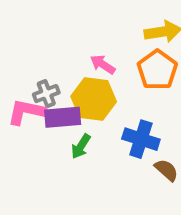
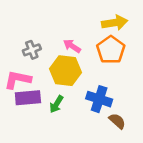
gray cross: (46, 94) -> (32, 50), moved
purple rectangle: (63, 117) -> (28, 98), moved

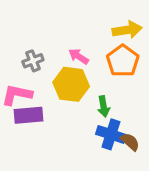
blue cross: (99, 99) -> (111, 134), moved
green arrow: (56, 104) -> (104, 106), moved, turned -42

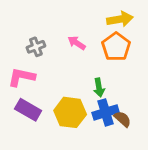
yellow hexagon: (71, 84) -> (70, 112), moved
purple rectangle: (29, 115) -> (28, 110), moved, turned 35
blue cross: (111, 134) -> (106, 112), turned -35

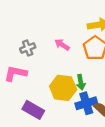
purple rectangle: (28, 110) -> (33, 110), moved
yellow hexagon: (70, 112) -> (63, 88), moved

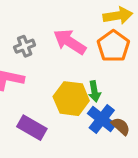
pink arrow: (62, 45) -> (70, 42), size x1.6
blue cross: (86, 103) -> (102, 119), turned -35

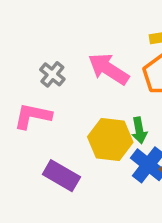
gray cross: (25, 46) -> (52, 74), turned -30

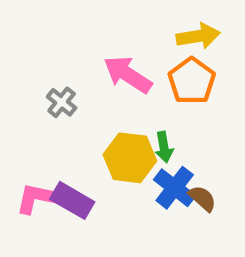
gray cross: (52, 74) -> (62, 102), moved
pink L-shape: (33, 116) -> (38, 198), moved

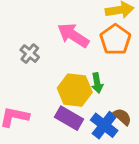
blue cross: (175, 188) -> (104, 125), moved
purple rectangle: (72, 200) -> (69, 118), moved

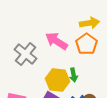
gray cross: (30, 54) -> (26, 54), size x1.6

